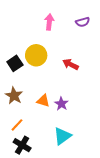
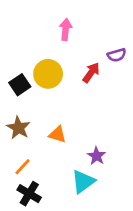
purple semicircle: (83, 22) -> (117, 55), moved
red arrow: (70, 64) -> (91, 73), moved, turned 98
purple star: (61, 104) -> (97, 156), moved

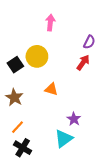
purple semicircle: (117, 55) -> (89, 42), turned -48
red arrow: (91, 73) -> (83, 63), moved
orange triangle: (57, 134) -> (51, 89), moved

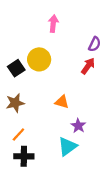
orange triangle: (51, 89) -> (62, 102), moved
brown star: (14, 97) -> (15, 103), turned 30
black cross: (23, 148) -> (24, 156), turned -30

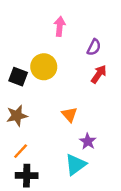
purple semicircle: (95, 44) -> (94, 47), moved
black square: (16, 68) -> (18, 77), turned -35
orange triangle: (62, 102) -> (69, 114), turned 32

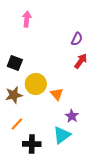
pink arrow: (60, 26) -> (27, 19), moved
yellow circle: (44, 67) -> (36, 84), moved
black cross: (27, 176) -> (32, 144), moved

